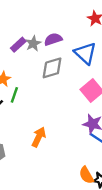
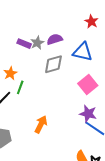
purple rectangle: (18, 45) -> (24, 44), turned 64
blue triangle: (85, 53) -> (83, 52), turned -30

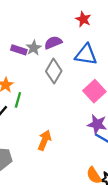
red star: (91, 22) -> (83, 19), moved
gray diamond: (53, 64) -> (54, 71), turned -40

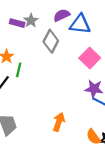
purple semicircle: (53, 43) -> (62, 15), moved
orange arrow: (44, 140) -> (59, 122), moved

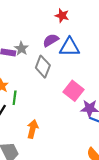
pink square: (90, 58) -> (73, 91), moved
orange arrow: (59, 122) -> (33, 129), moved

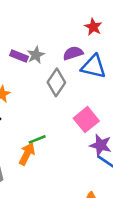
green line: (15, 98) -> (37, 139), moved, turned 48

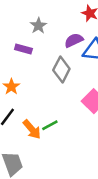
gray star: (36, 55) -> (38, 26), moved
orange arrow: (27, 154) -> (32, 129), moved, turned 120

